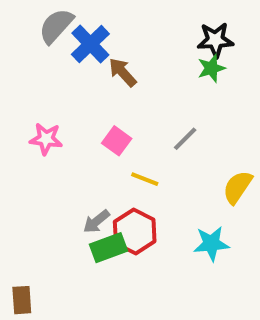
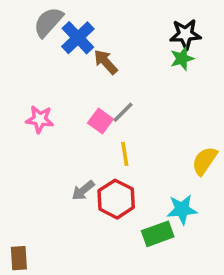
gray line: (185, 139) -> (123, 112), moved
yellow line: (145, 179) -> (125, 154), turned 60
green rectangle: (109, 248) -> (158, 234), moved

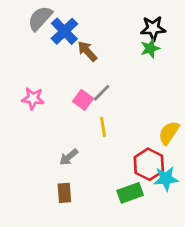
red hexagon: (116, 199) -> (149, 164), moved
cyan star: (182, 209) -> (166, 179), moved
brown rectangle: (19, 258) -> (64, 193), moved

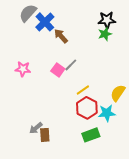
yellow line: (103, 127) -> (83, 90), moved, turned 64
gray arrow: (69, 157) -> (36, 128), moved
red hexagon: (149, 164) -> (87, 108), moved
cyan star: (166, 179) -> (107, 113), moved

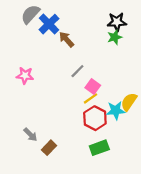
pink square: (58, 70) -> (93, 86), moved
cyan star: (107, 113) -> (116, 111), moved
gray arrow: (36, 128) -> (30, 135), moved, turned -96
brown rectangle: (45, 135) -> (49, 148), turned 48

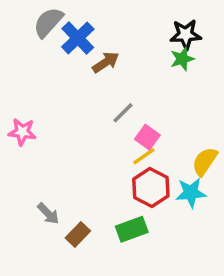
brown arrow: (66, 39) -> (106, 62), turned 98
pink star: (25, 75) -> (22, 132), moved
cyan star: (116, 111) -> (191, 193), moved
green rectangle: (99, 148) -> (132, 229), moved

